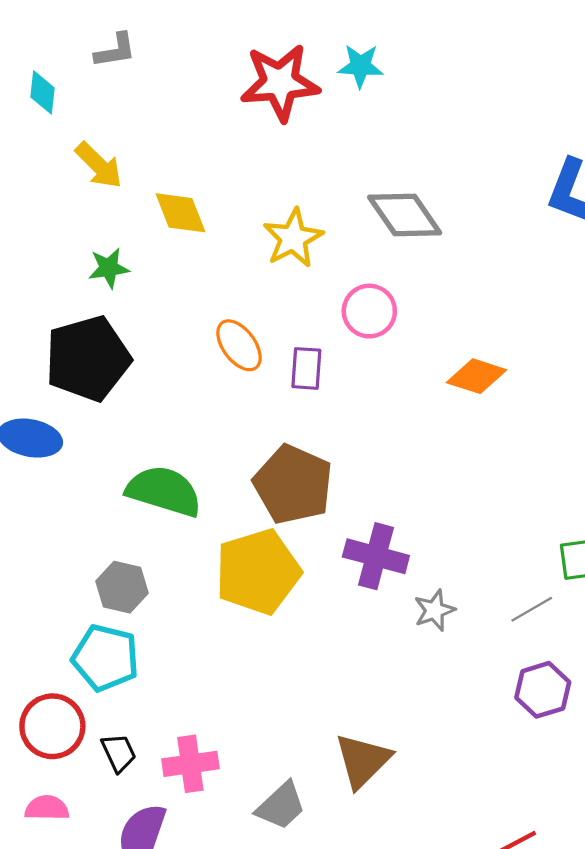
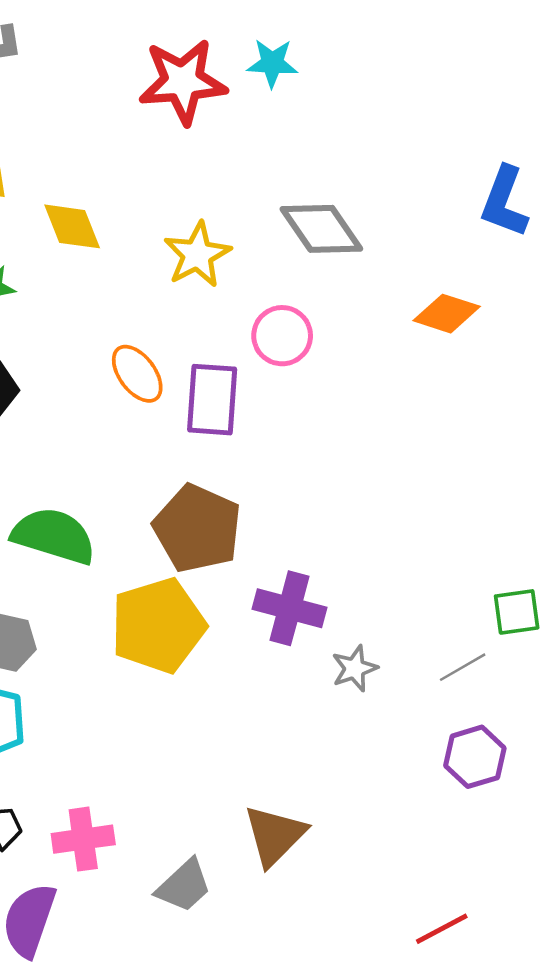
purple rectangle: (306, 368) -> (212, 400), size x1.5
orange diamond: (476, 376) -> (447, 314), moved

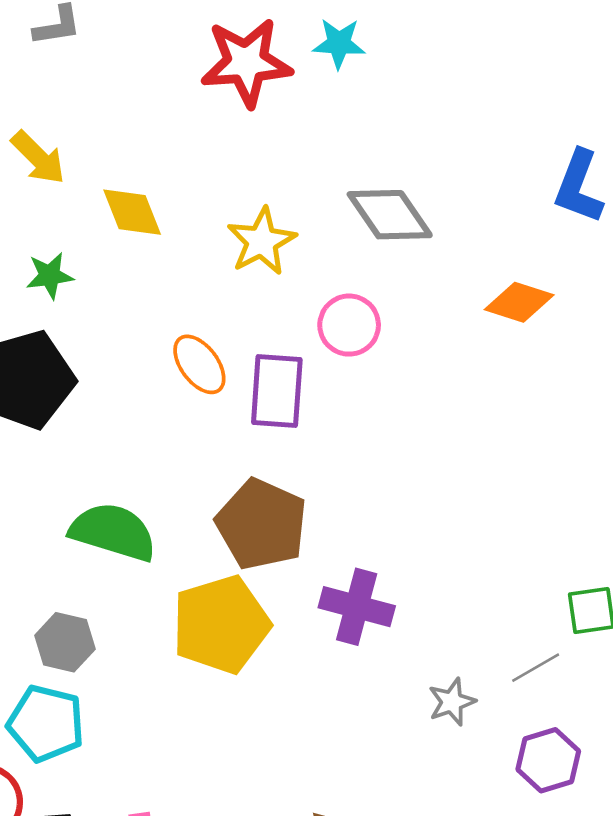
gray star: (355, 668) -> (452, 702), moved

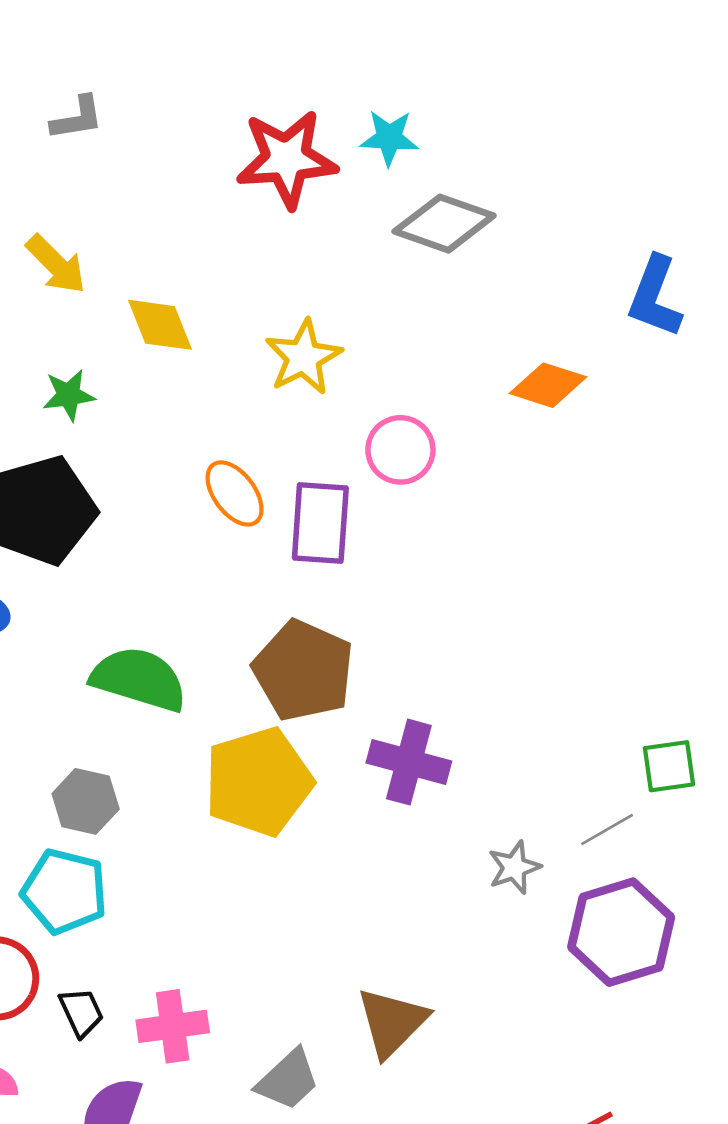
gray diamond: (390, 215) -> (444, 224), moved, turned -36
orange diamond: (519, 302) -> (548, 385), moved
purple hexagon: (548, 760) -> (621, 932), size x1.5

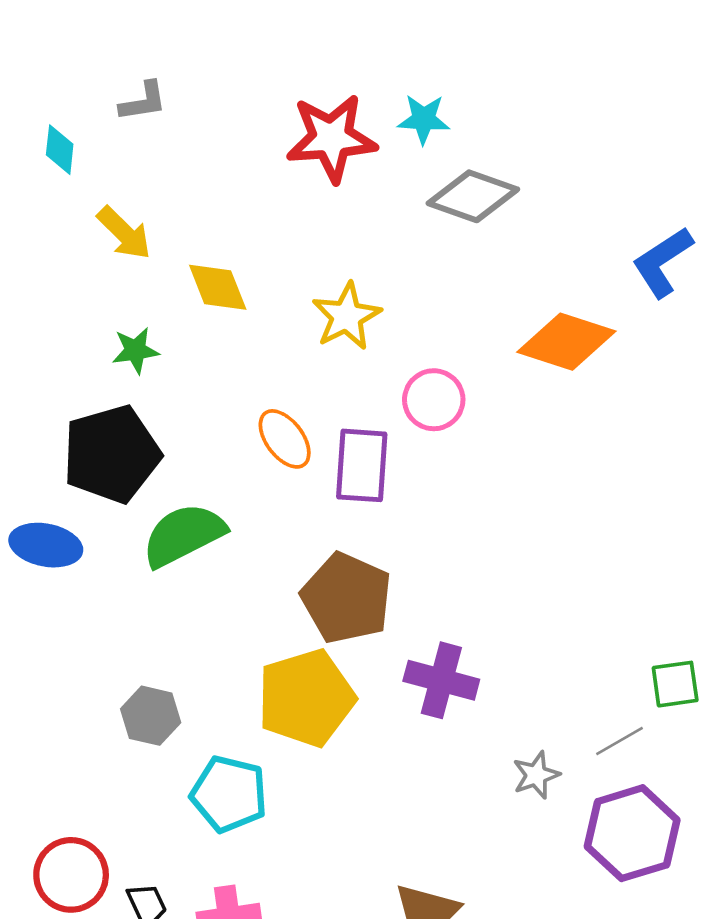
blue L-shape: (655, 297) -> (662, 262), turned 36
orange diamond: (548, 385) -> (566, 342), size x1.4
green semicircle: (139, 679) -> (184, 535), moved, turned -44
cyan pentagon: (64, 891) -> (229, 794), moved

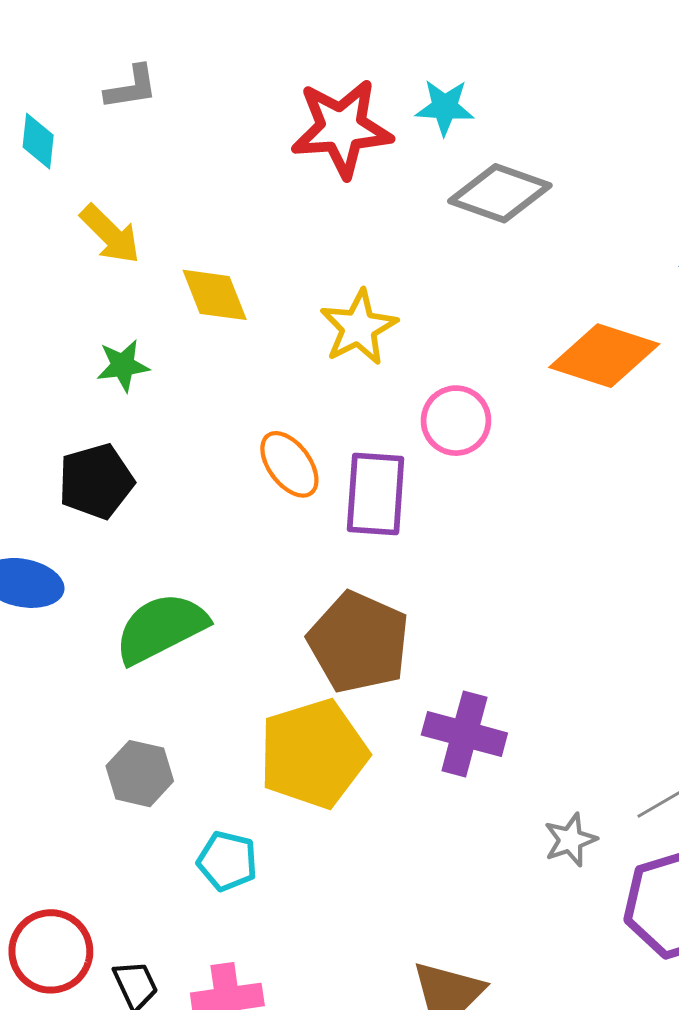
black pentagon: (111, 454) -> (96, 481), size x0.7
green semicircle: (184, 535) -> (161, 628), moved
cyan pentagon: (229, 794) -> (227, 861), size x0.7

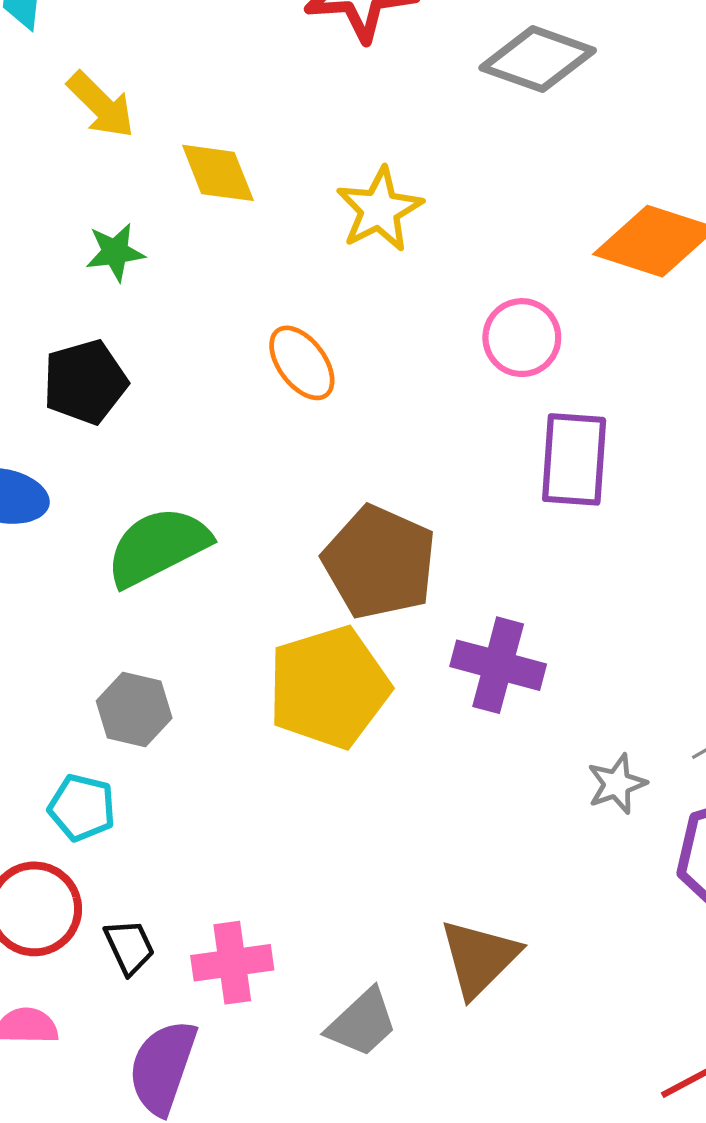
pink circle: (456, 421) -> (522, 338), moved
purple rectangle: (376, 494) -> (574, 459), moved
cyan pentagon: (227, 861) -> (82, 808), moved

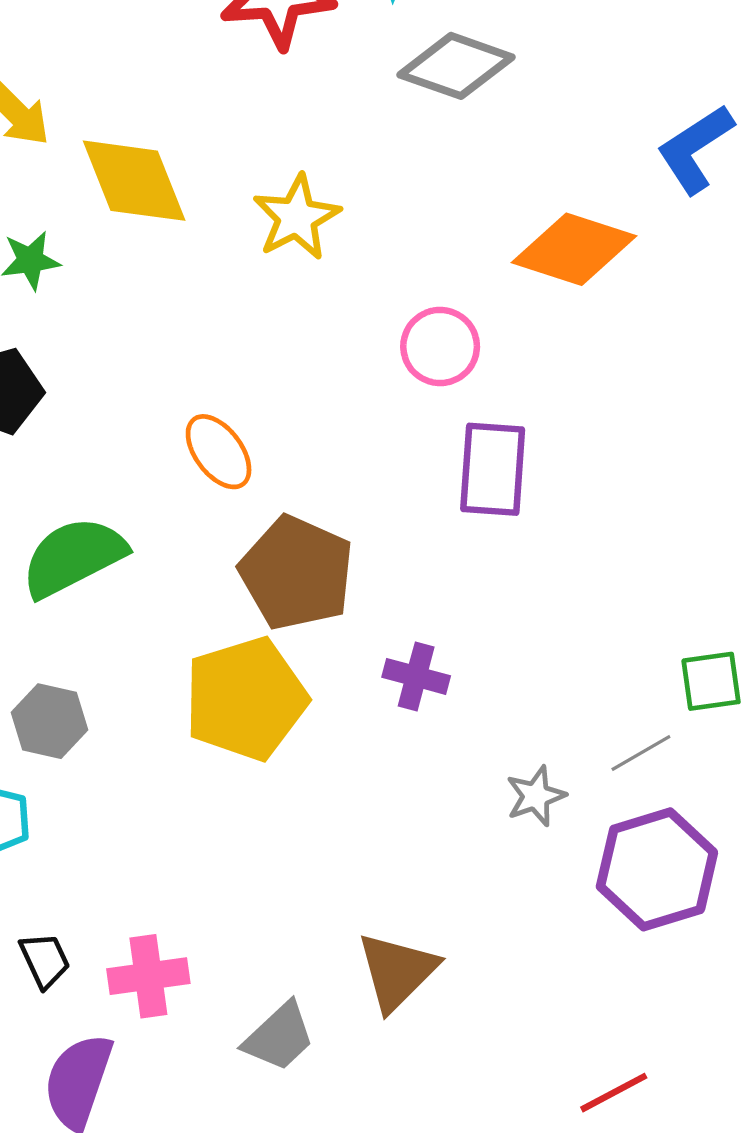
yellow diamond: (218, 173) -> (134, 181), size x1.4
orange ellipse: (302, 363) -> (219, 452), moved
purple cross: (498, 665) -> (416, 676), size x0.7

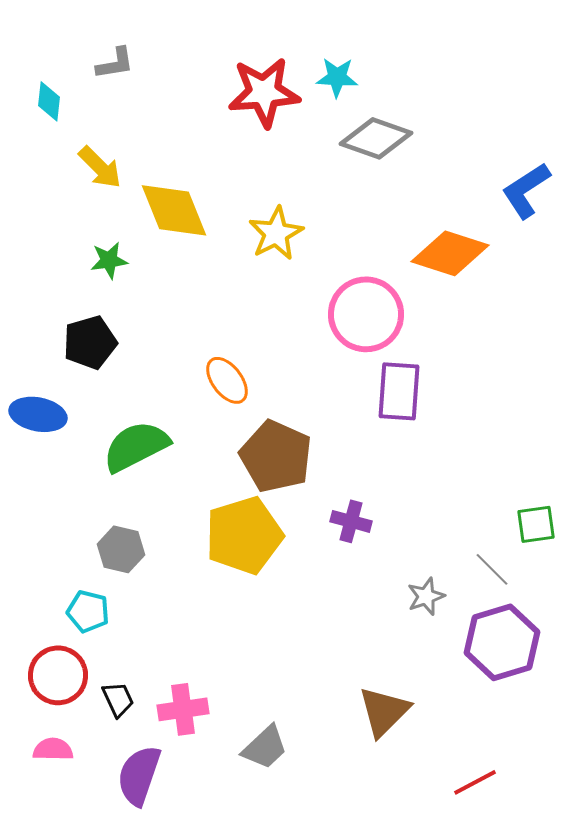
pink circle: (440, 346) -> (366, 314), size x1.5
gray line: (641, 753) -> (492, 569), turned 75
brown triangle: (397, 971) -> (384, 711), moved

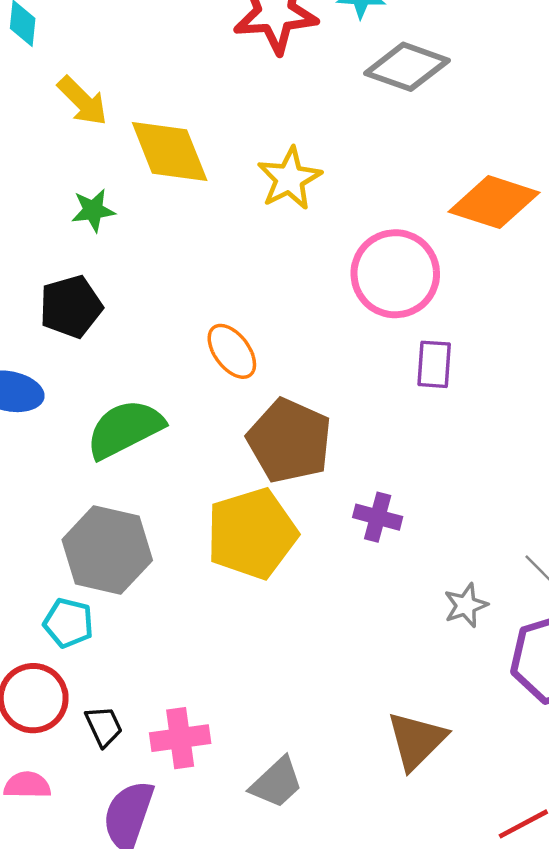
purple rectangle: (399, 391) -> (434, 364), size x0.7
gray hexagon: (121, 549) -> (107, 550), size x1.6

